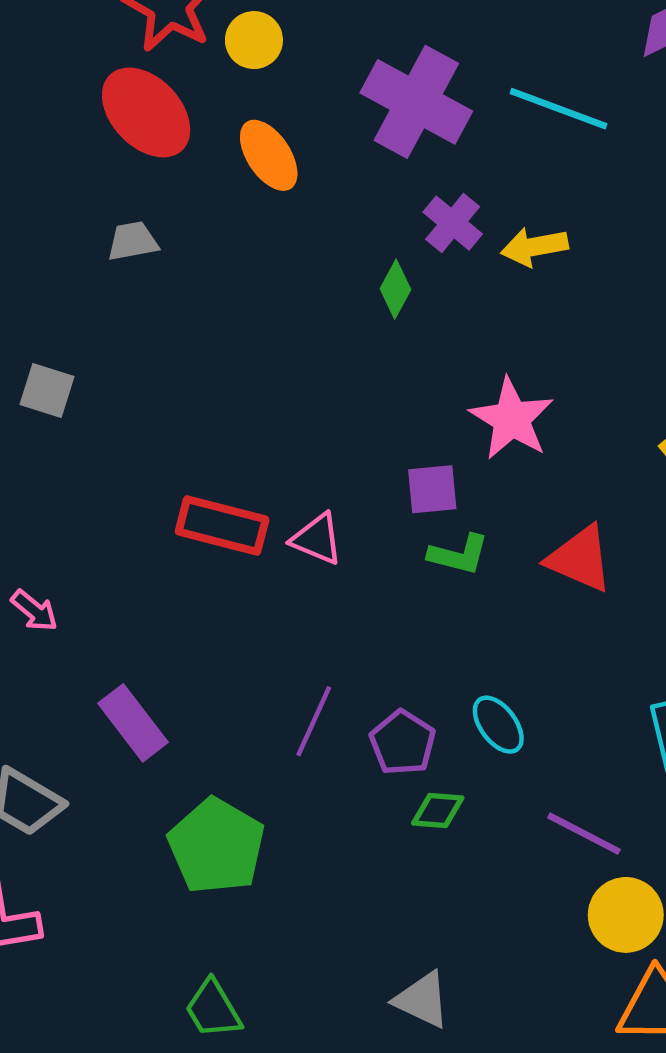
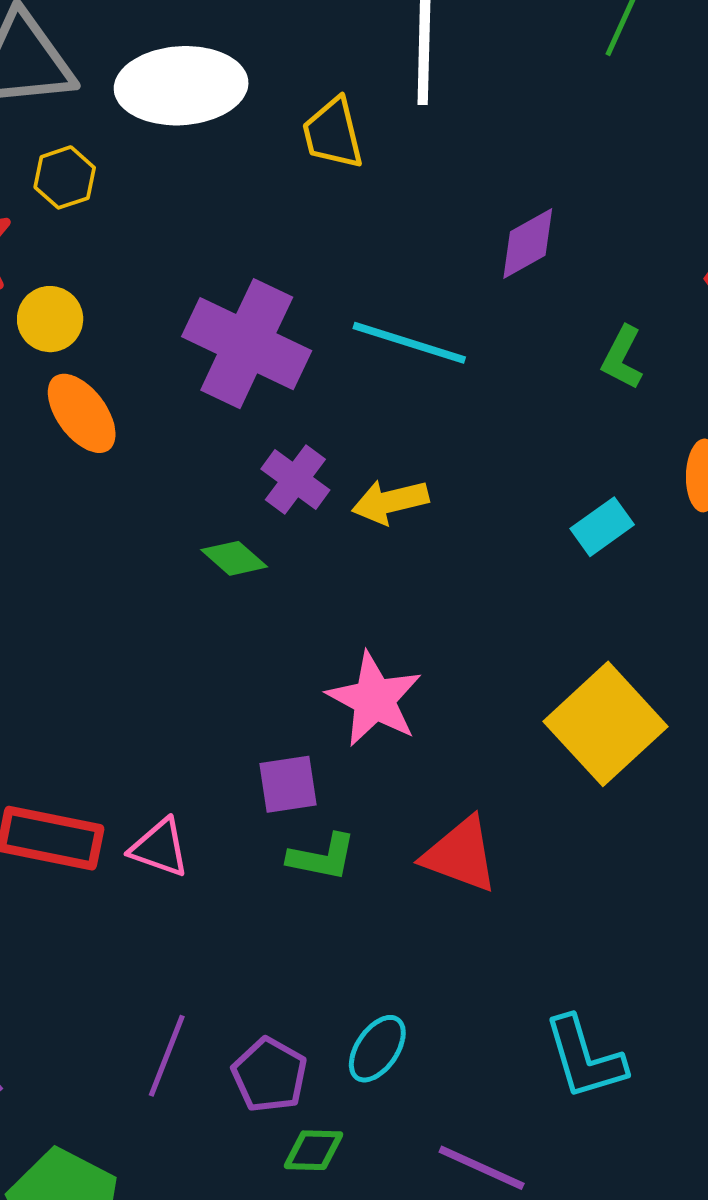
yellow circle: (254, 40) -> (50, 319), moved
green diamond: (395, 289) -> (234, 558), turned -74
cyan ellipse: (498, 725) -> (377, 1049), turned 74

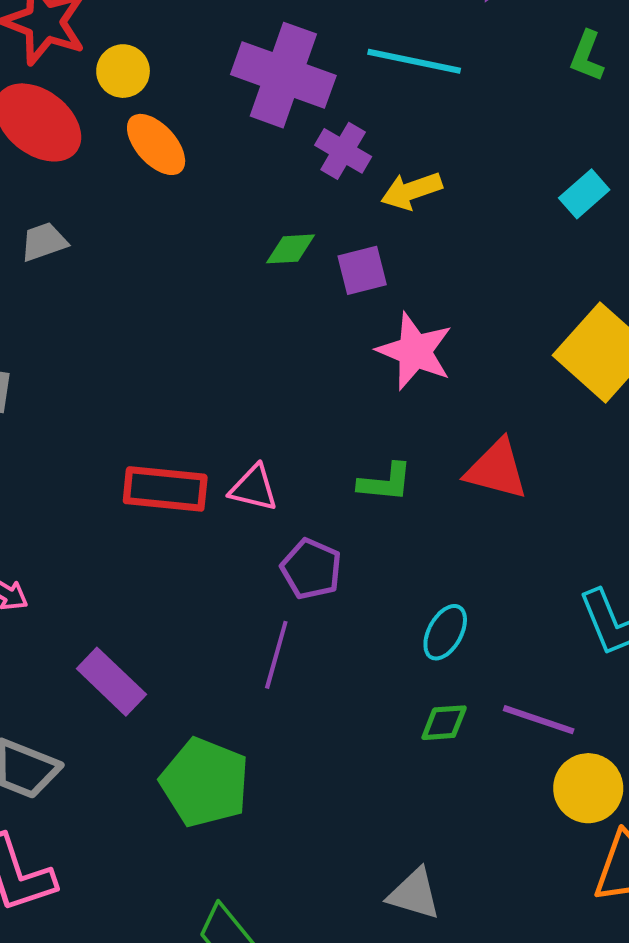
purple cross: (295, 480) -> (343, 151), moved
green diamond: (234, 558) -> (290, 249), turned -39
purple square: (288, 784) -> (362, 270), moved
purple pentagon: (270, 1075) -> (311, 569), moved
green diamond: (313, 1150) -> (444, 723), moved

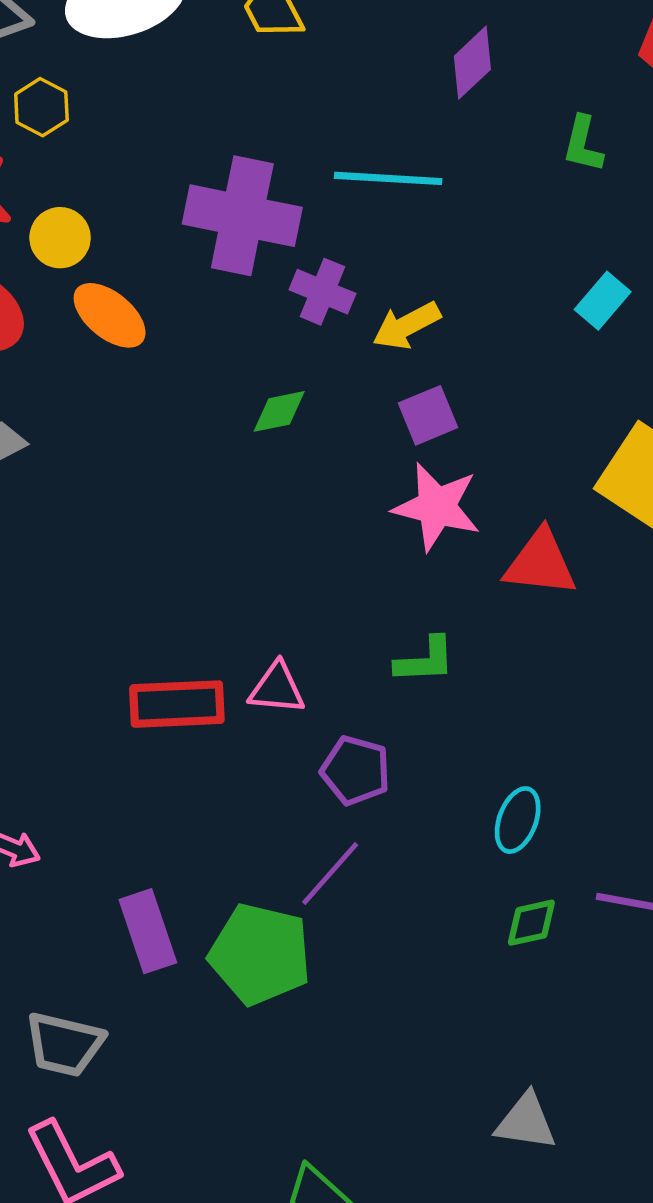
purple square: (362, 270) -> (428, 415), moved
red triangle: (496, 469) -> (540, 563), moved
purple line: (276, 655) -> (330, 874), turned 34
purple rectangle: (111, 682) -> (148, 931), turned 36
green pentagon: (205, 782) -> (260, 954), moved

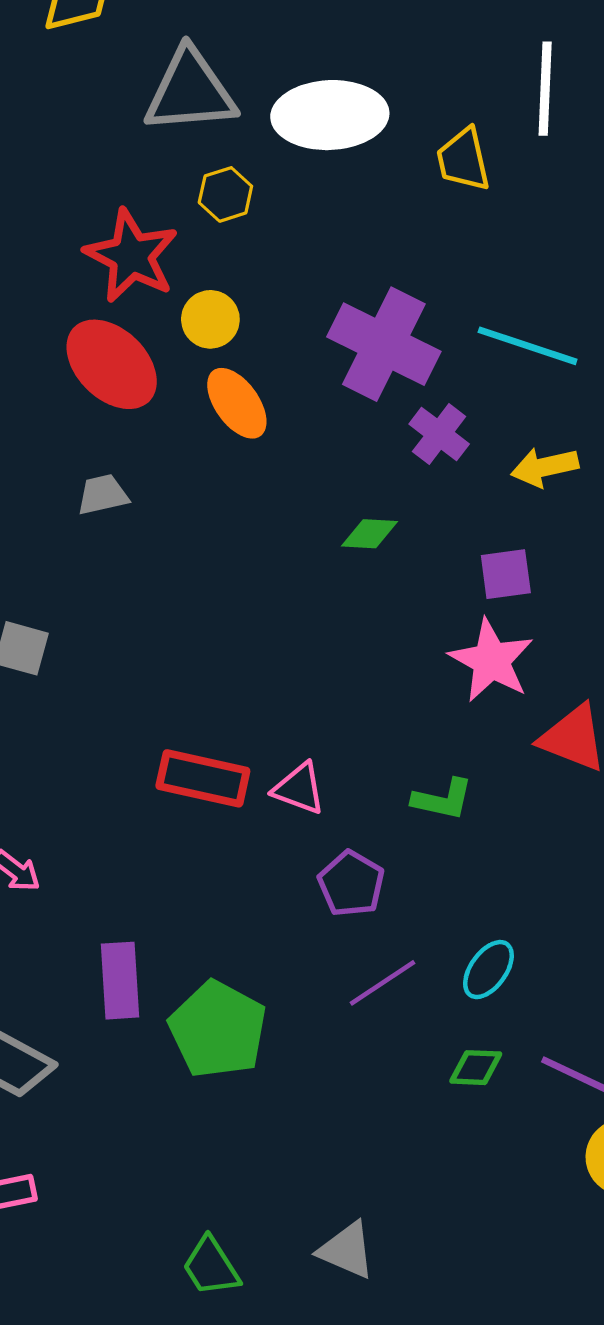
yellow arrow: (407, 326) -> (545, 467), moved
purple line: (330, 874) -> (383, 983), moved
gray triangle: (526, 1122) -> (347, 1250), moved

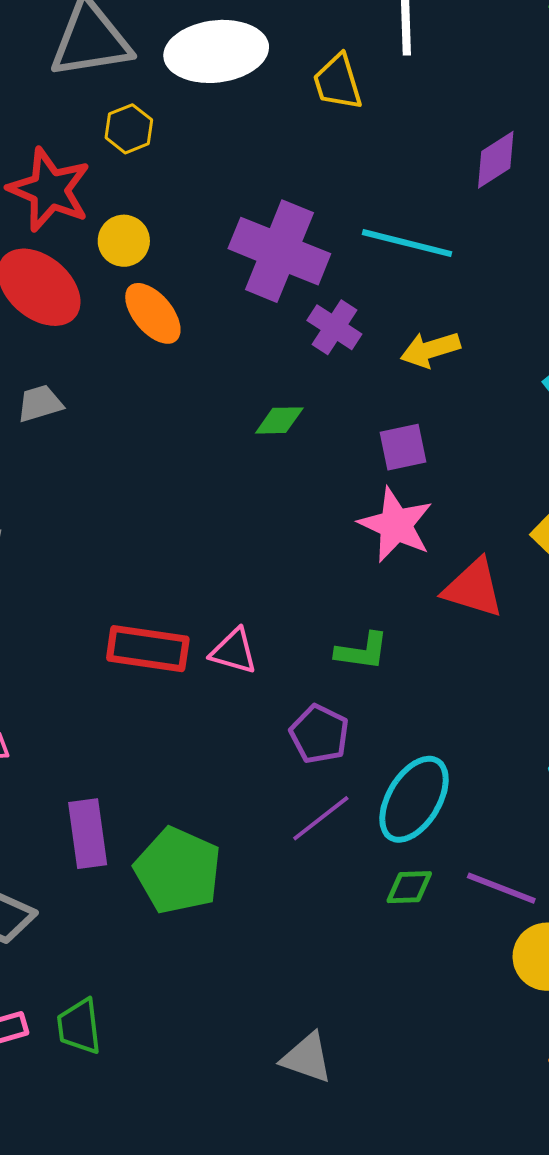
purple pentagon: (351, 884) -> (319, 734), moved
cyan ellipse: (488, 970) -> (414, 799), size x1.6
green trapezoid: (211, 1267) -> (79, 1026), moved, turned 30

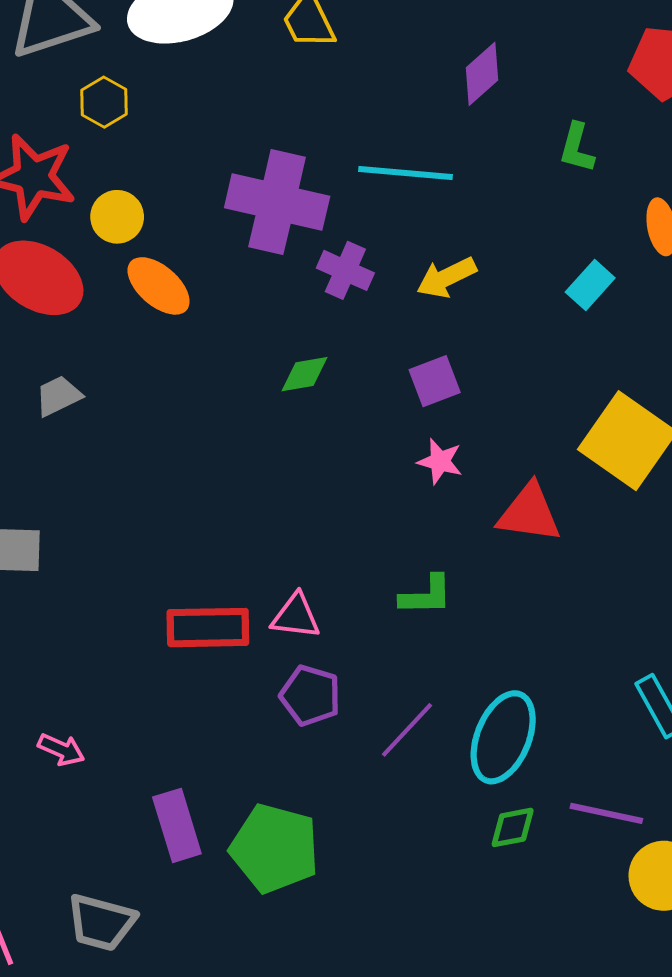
pink star: (396, 525) -> (440, 461), size x0.6
purple pentagon: (319, 734) -> (310, 695), moved
purple line: (321, 818) -> (407, 730), moved

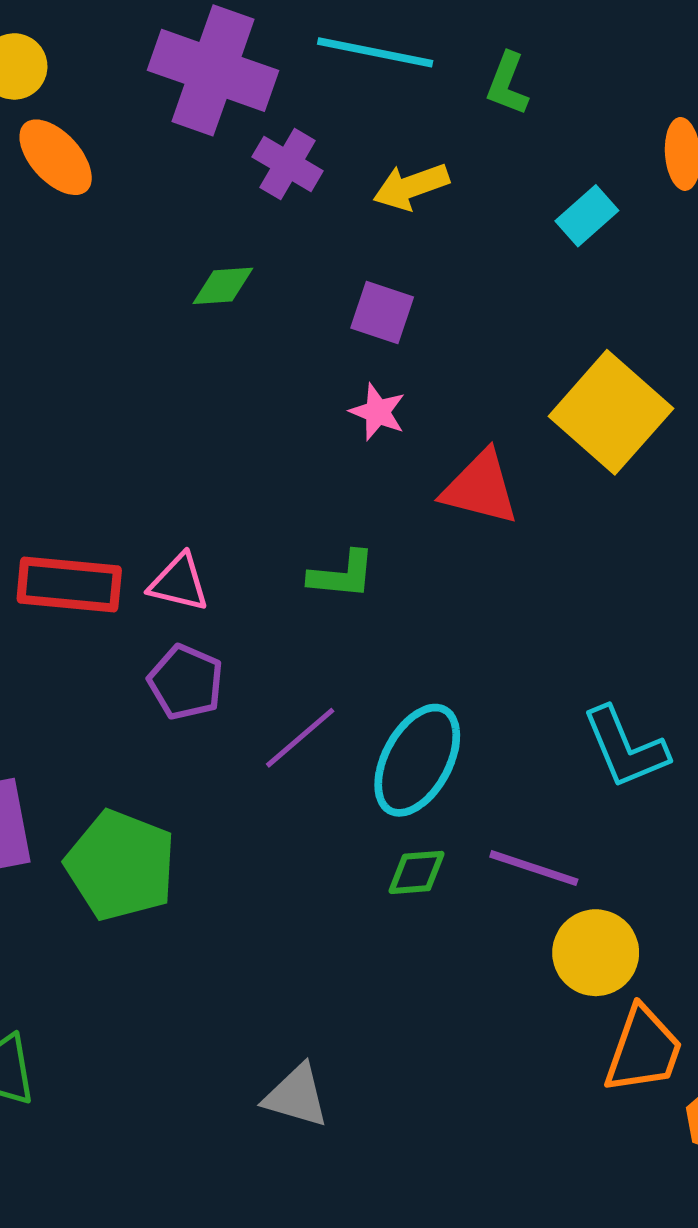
green L-shape: (577, 148) -> (507, 84), moved
purple square: (435, 381) -> (382, 313), turned 33

